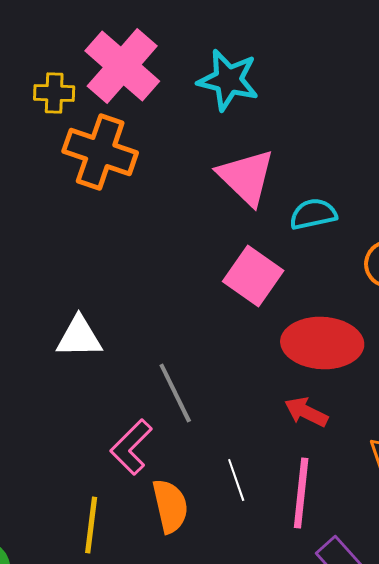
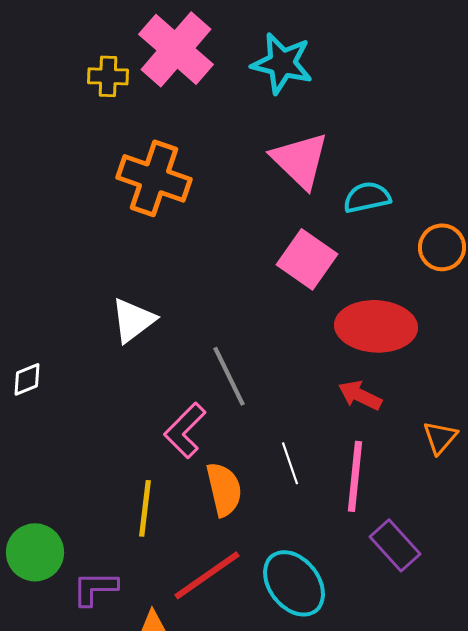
orange cross: (100, 152) -> (154, 178), moved
white triangle: (79, 337) -> (133, 320), turned -36

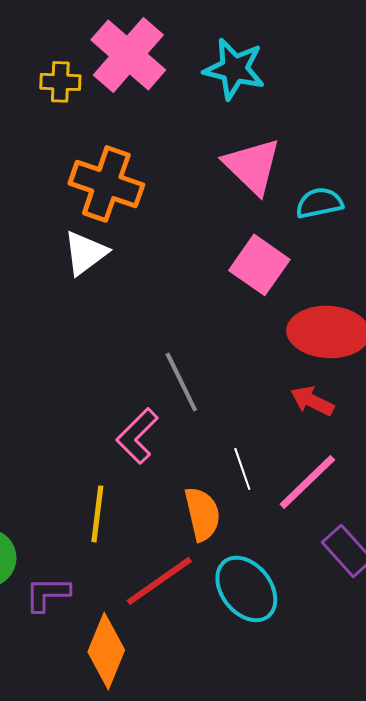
white triangle: (133, 320) -> (85, 253), moved
pink line: (355, 476) -> (307, 482), turned 40
orange semicircle: (224, 489) -> (202, 514), moved

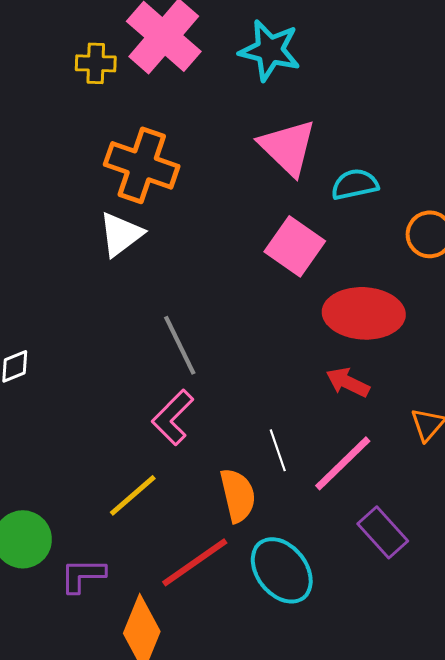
gray line: (181, 382) -> (180, 345), moved
yellow line: (97, 514) -> (133, 495), turned 42

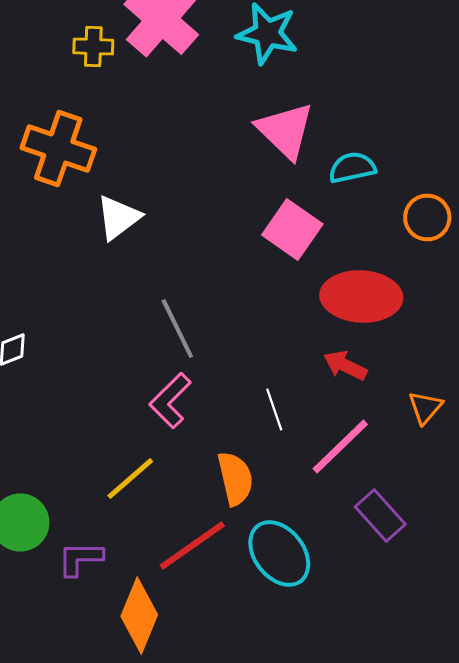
orange cross: (142, 165) -> (58, 148), moved
white line: (278, 450) -> (274, 410), moved

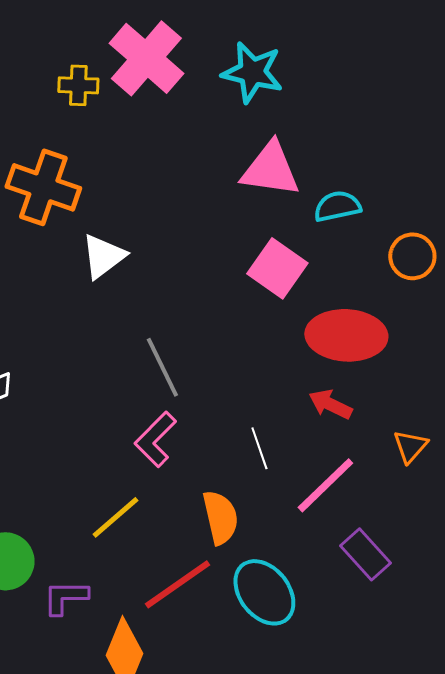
pink triangle: (285, 130) -> (270, 169), turned -36

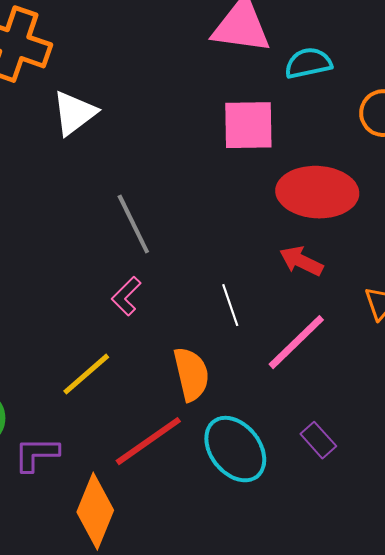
pink square: (277, 268) -> (248, 125), turned -36
pink L-shape: (155, 439) -> (126, 296), size x0.7
purple rectangle: (365, 554) -> (318, 440), moved, size x0.7

